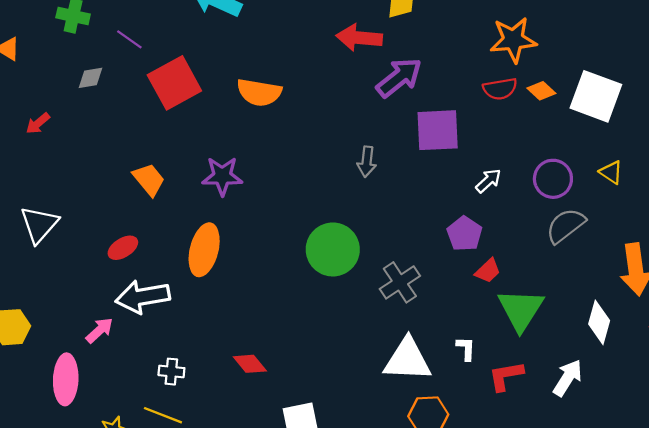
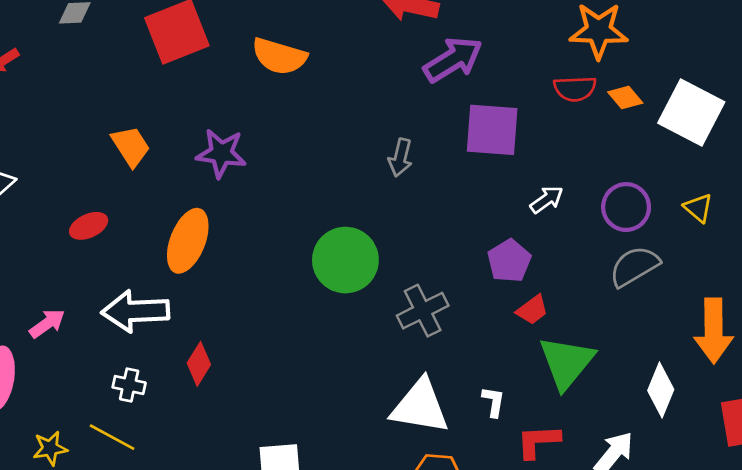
white arrow: (143, 297) -> (135, 311), moved
red diamond: (250, 364) -> (199, 364), moved, turned 64

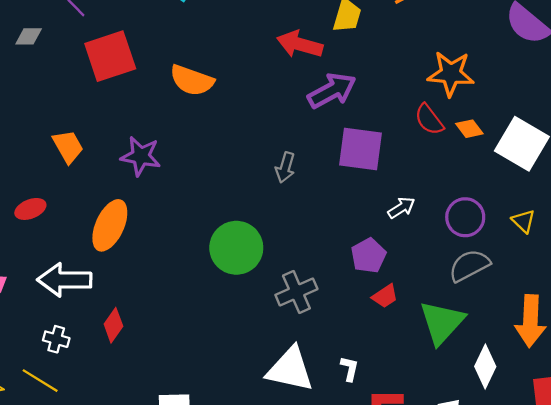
red semicircle: (575, 89) -> (429, 119), turned 52
green triangle: (567, 362) -> (442, 322), moved

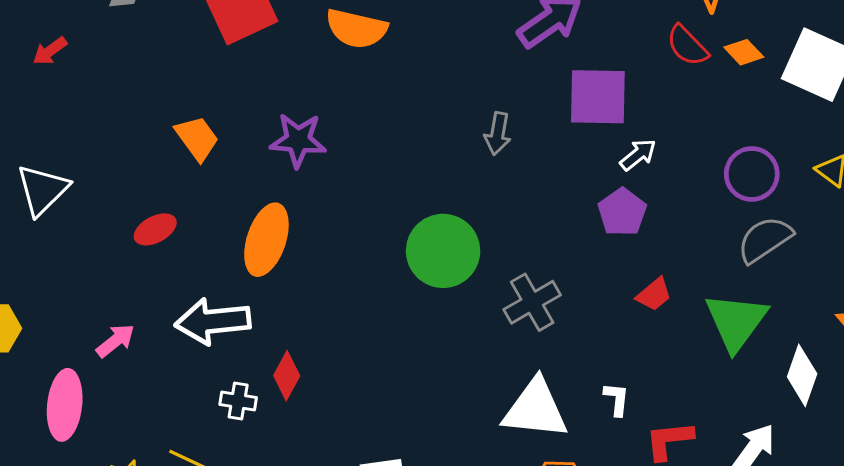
white arrow: (401, 208) -> (638, 155), moved
purple pentagon: (369, 256) -> (622, 212), moved
white cross: (56, 339) -> (238, 401), moved

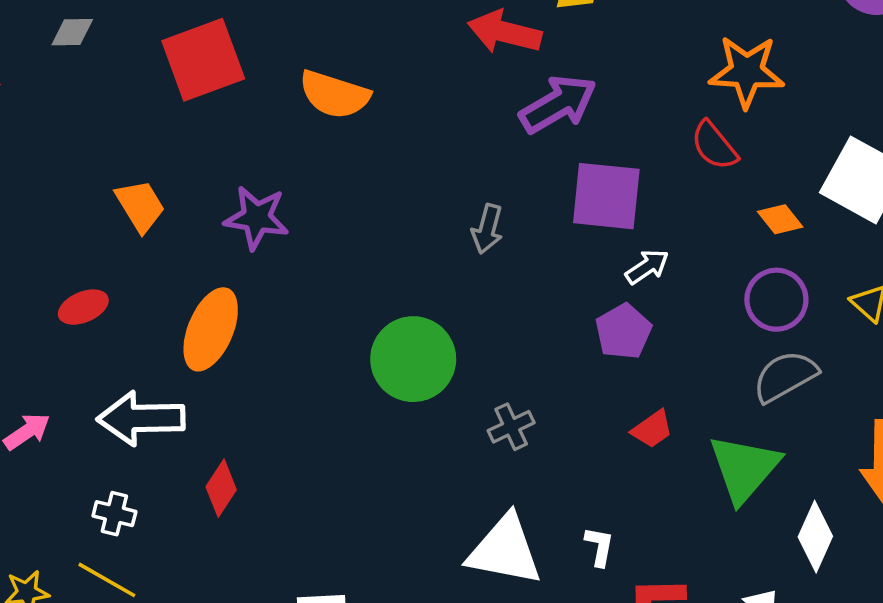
orange diamond: (744, 52) -> (780, 219), moved
gray cross: (532, 302) -> (511, 427), size x0.7
white cross: (238, 401) -> (114, 514), moved

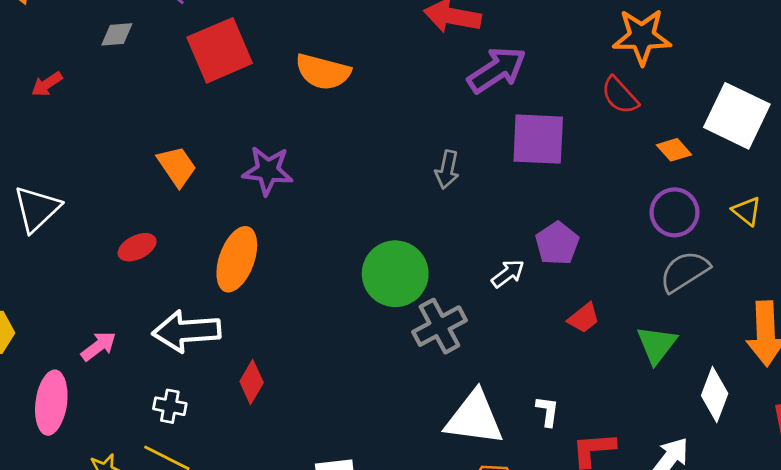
white arrow: (647, 267) -> (508, 274), moved
gray cross: (511, 427) -> (439, 326), moved, size x1.5
green triangle: (744, 468) -> (657, 345), size x0.7

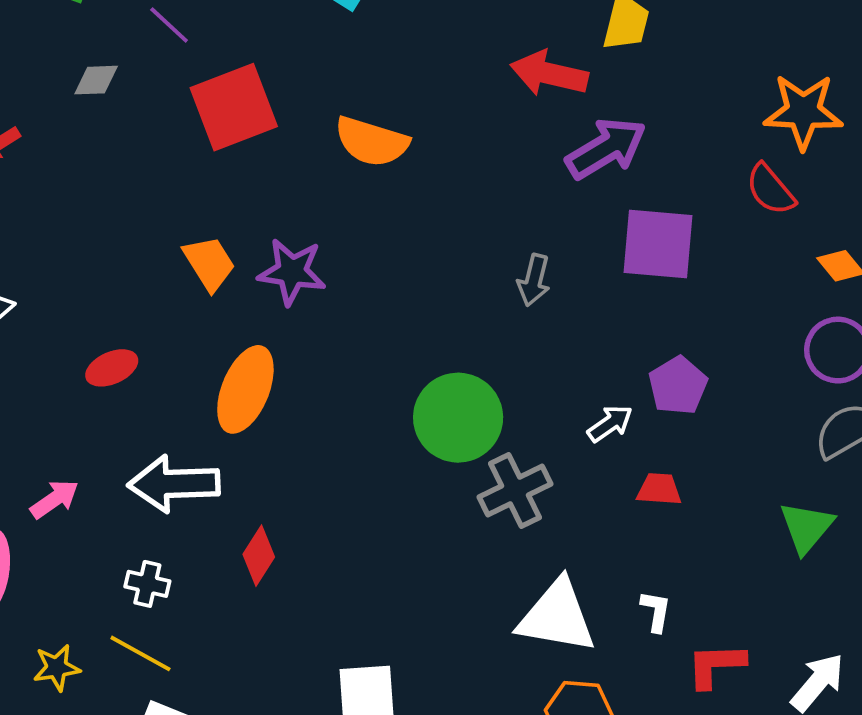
orange trapezoid: (177, 166) -> (209, 263), moved
red trapezoid: (584, 318) -> (659, 489), moved, turned -140

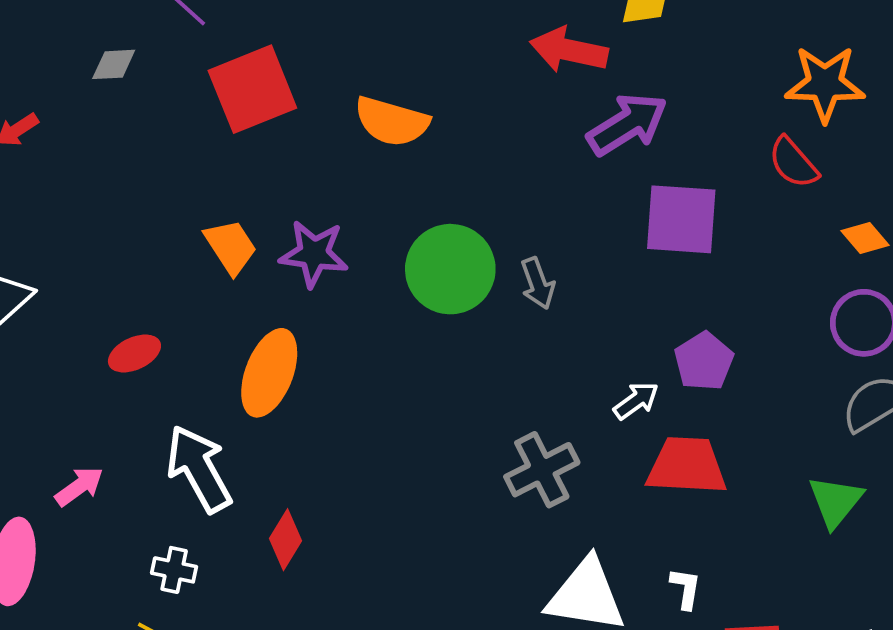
gray arrow: (534, 280) -> (538, 283), moved, turned -33
green circle: (458, 418) -> (450, 269), moved
white arrow: (174, 484) -> (199, 469), turned 64
red trapezoid: (659, 489) -> (687, 466), size x1.8

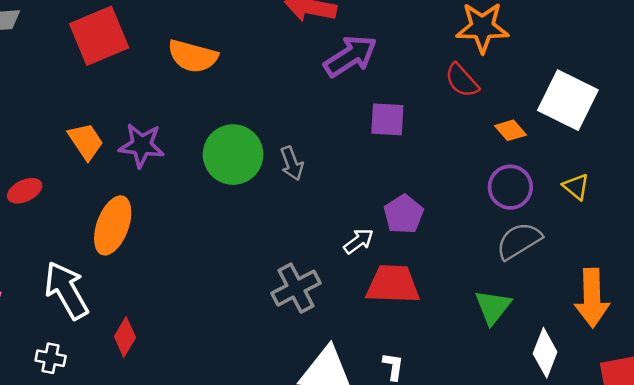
purple square: (681, 219) -> (387, 119), size x0.7
red ellipse: (134, 353) -> (25, 191), moved

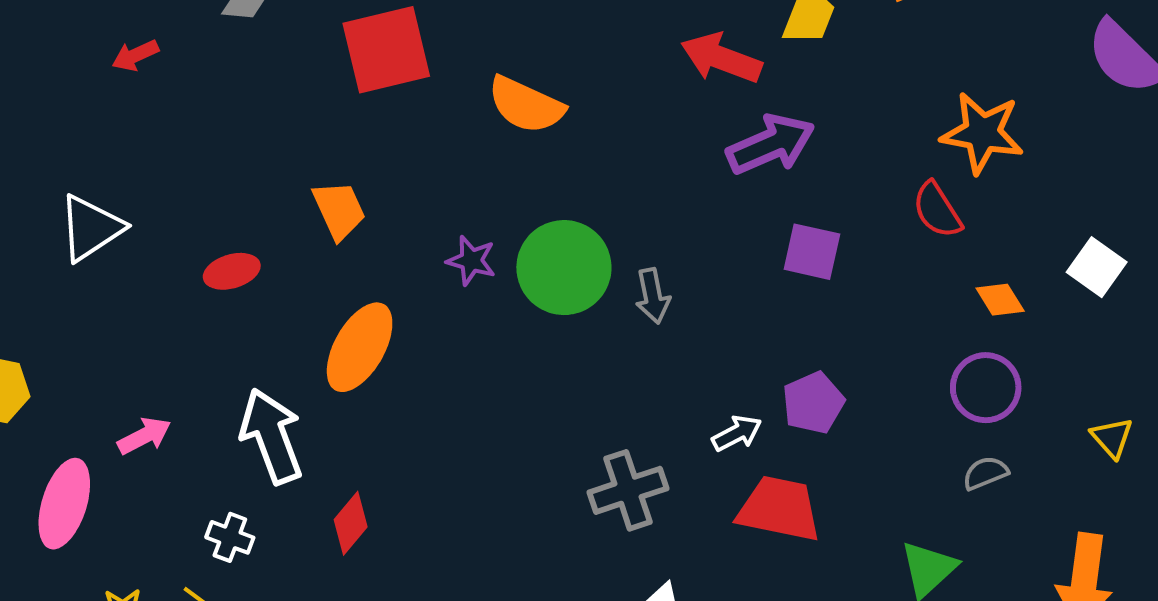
white square: (568, 100) -> (1097, 267), size x0.6
purple star: (142, 145) -> (471, 261), moved, size x0.7
yellow triangle: (576, 187) -> (1112, 438), moved
gray semicircle: (519, 241) -> (985, 473), size x0.6

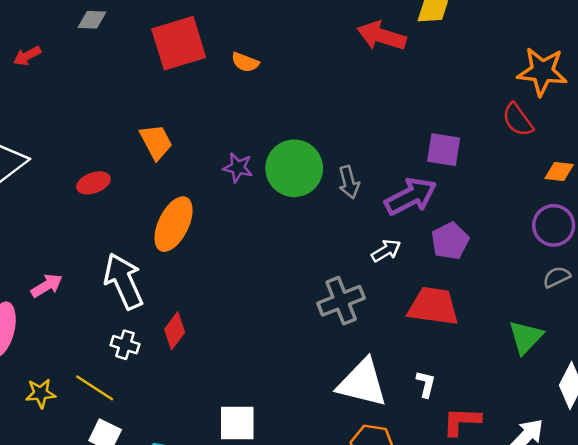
orange semicircle: (526, 105) -> (245, 62), moved, size x0.6
purple arrow: (771, 144) -> (411, 196), moved
orange diamond: (1000, 300) -> (559, 172), turned -48
white arrow: (737, 433) -> (386, 251), moved
white cross: (230, 537) -> (125, 345), moved

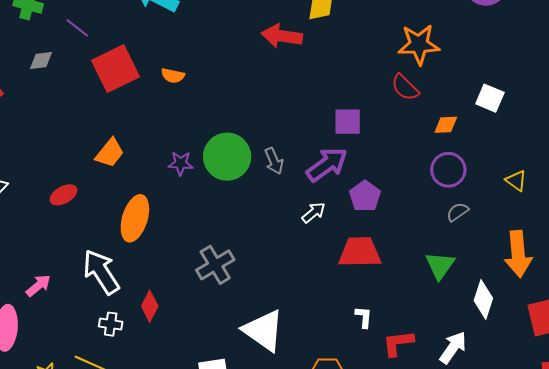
orange trapezoid: (156, 142) -> (110, 153), turned 76
gray cross: (341, 301) -> (215, 265), moved
white triangle: (362, 383) -> (264, 330), moved, turned 30

